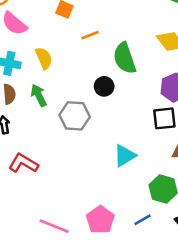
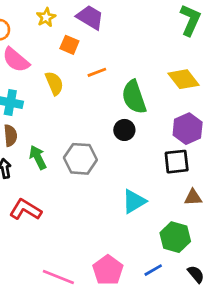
yellow semicircle: (44, 58) -> (54, 83), moved
black circle: (104, 86) -> (124, 130), moved
green arrow: (39, 95) -> (38, 157), moved

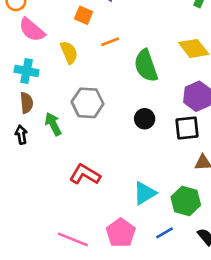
black circle: (124, 130) -> (145, 119), moved
gray hexagon: (80, 159) -> (88, 103), moved
cyan triangle: (134, 201) -> (145, 193), moved
red L-shape: (25, 210) -> (85, 174), moved

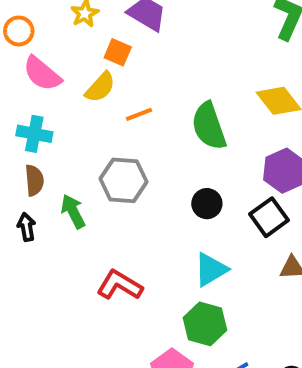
orange line: (110, 42) -> (139, 114), moved
yellow semicircle: (69, 52) -> (100, 87), moved, turned 65
black square: (187, 128) -> (269, 217), turned -30
cyan triangle: (145, 193) -> (211, 270), moved
green hexagon: (186, 201) -> (205, 324), moved

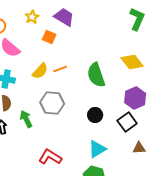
yellow semicircle: (100, 87) -> (40, 71), moved

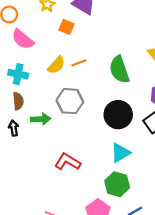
black circle: (95, 115) -> (118, 115), size x1.6
green arrow: (26, 119) -> (41, 119), turned 114

